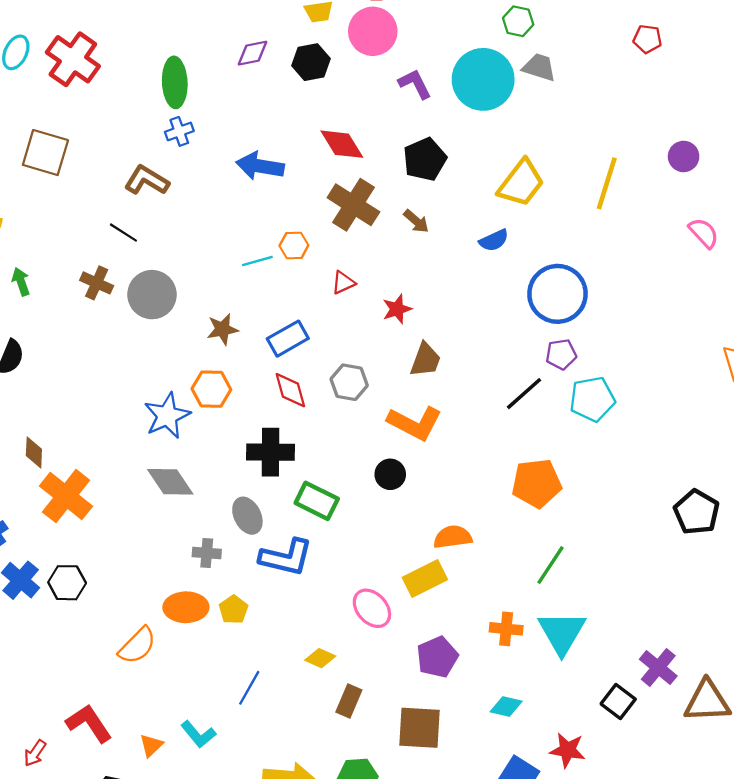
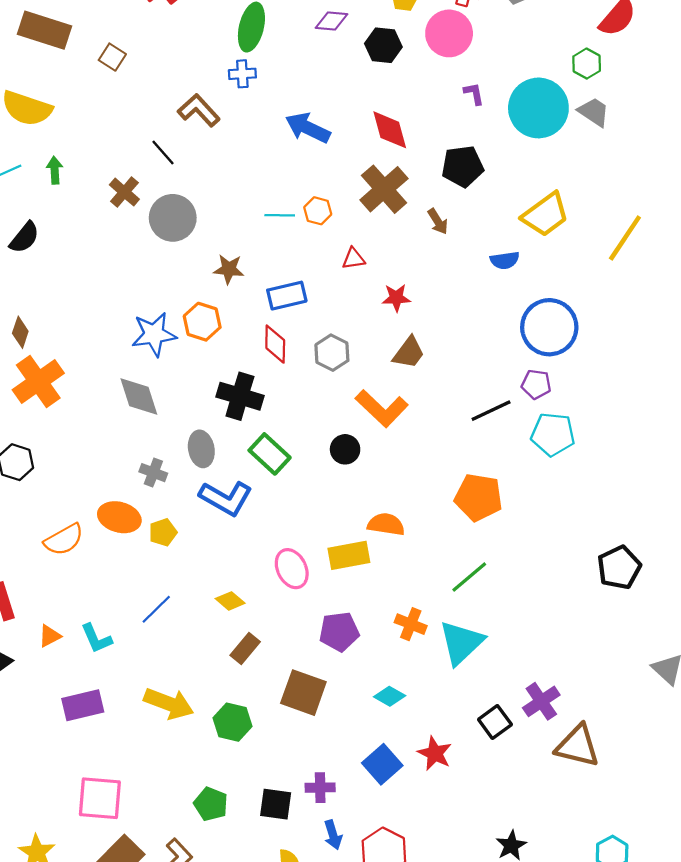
purple L-shape: (415, 84) -> (474, 94), size x0.7
brown square: (45, 153) -> (112, 57), size x0.6

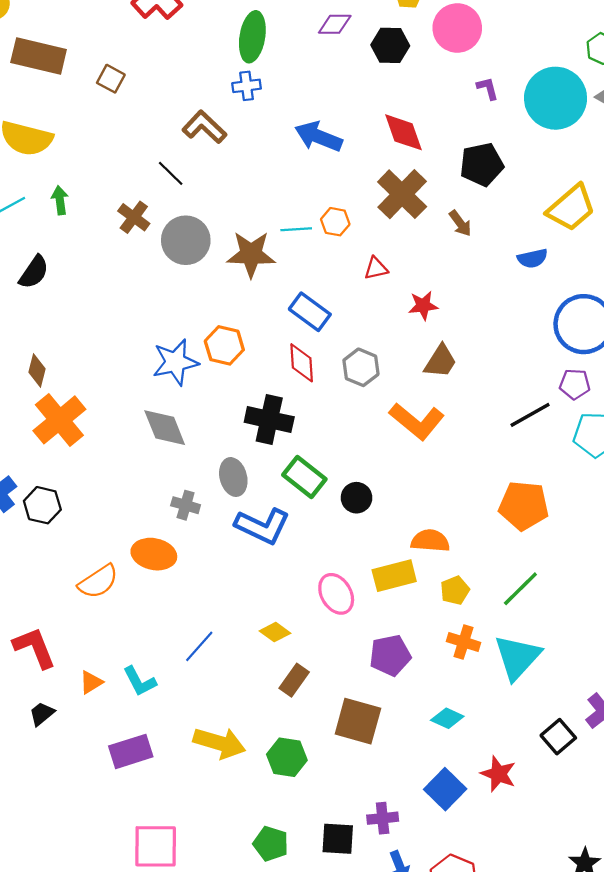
brown star: (229, 269) -> (251, 254), moved, size x1.5
blue rectangle: (287, 296) -> (310, 312), turned 54
black circle: (345, 449) -> (357, 498), moved
yellow pentagon: (163, 532) -> (455, 590), moved

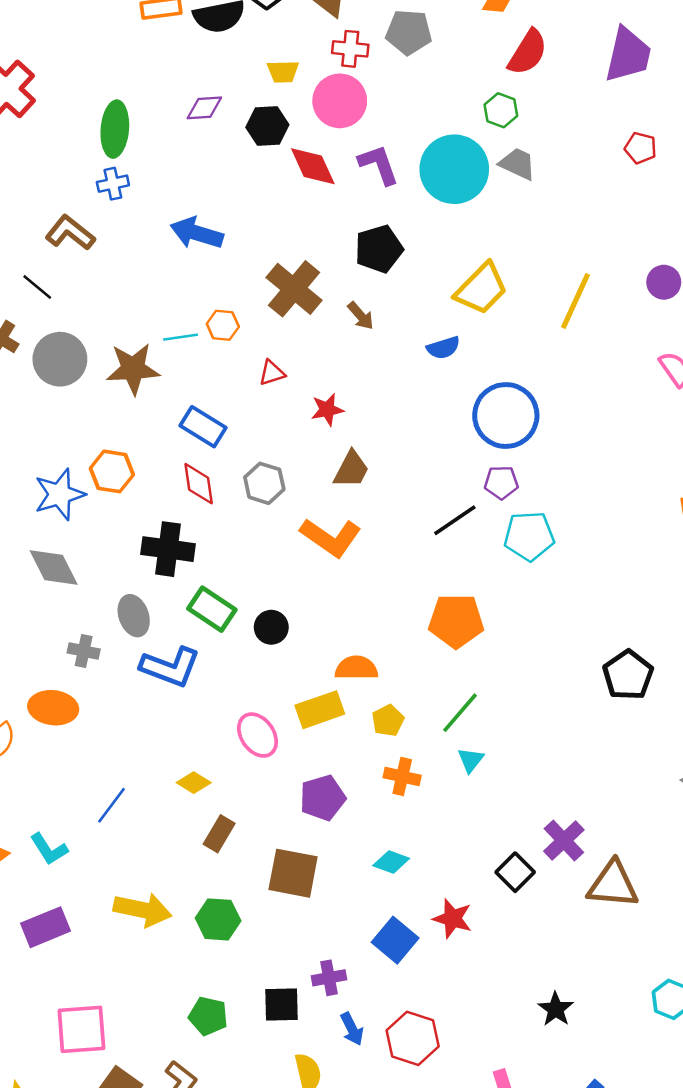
purple L-shape: (488, 88) -> (379, 165), size x1.6
red diamond: (403, 132) -> (313, 166), moved
cyan triangle: (517, 657) -> (471, 760), moved, size x0.5

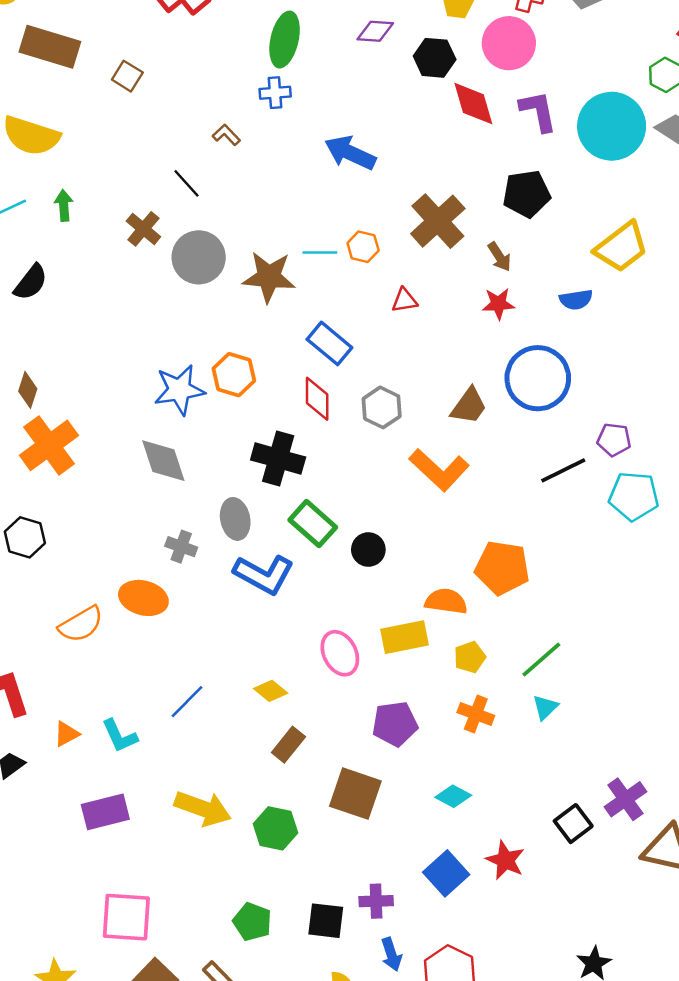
brown L-shape: (70, 233) -> (226, 135), size x0.6
red star: (327, 410) -> (498, 304), moved
blue circle: (506, 415) -> (538, 378), moved
orange pentagon: (456, 621) -> (502, 568), moved

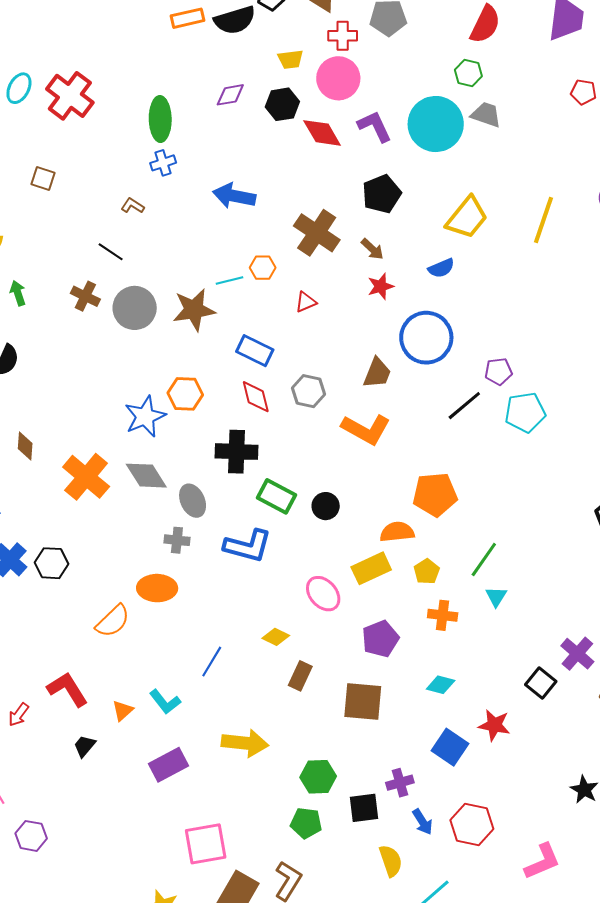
orange cross: (49, 445) -> (86, 477), moved
gray ellipse: (235, 519) -> (193, 501), moved
green hexagon: (275, 828) -> (318, 777), moved

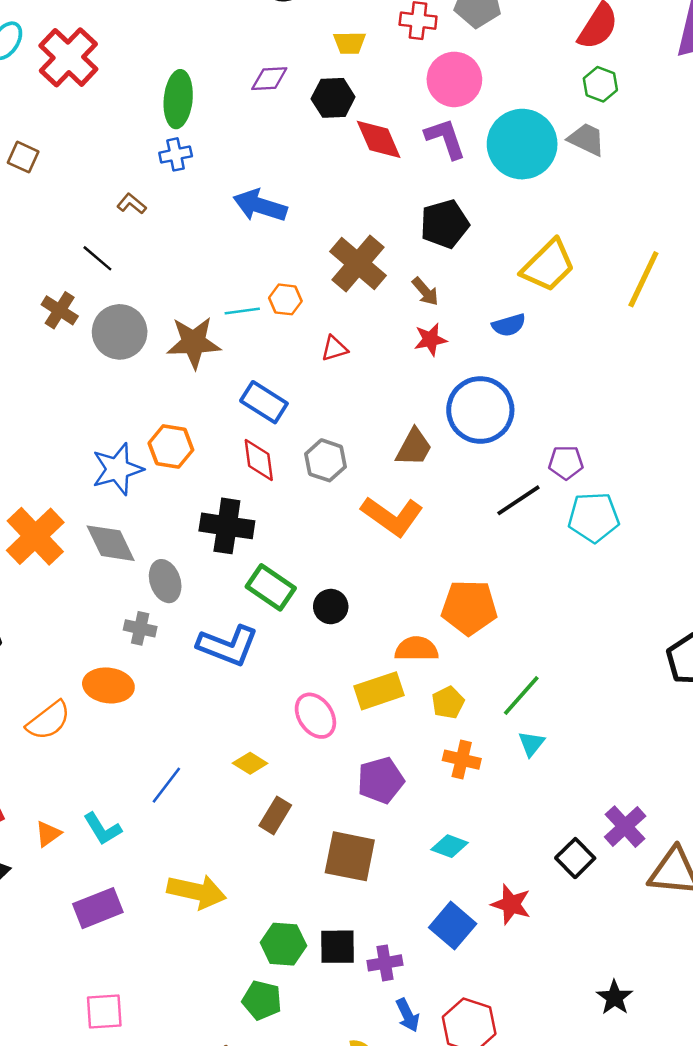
green hexagon: (468, 73) -> (600, 84), moved
pink circle: (338, 78) -> (454, 79), moved
black square: (364, 808) -> (338, 947), moved
pink square: (206, 844) -> (104, 1011), moved, size x0.7

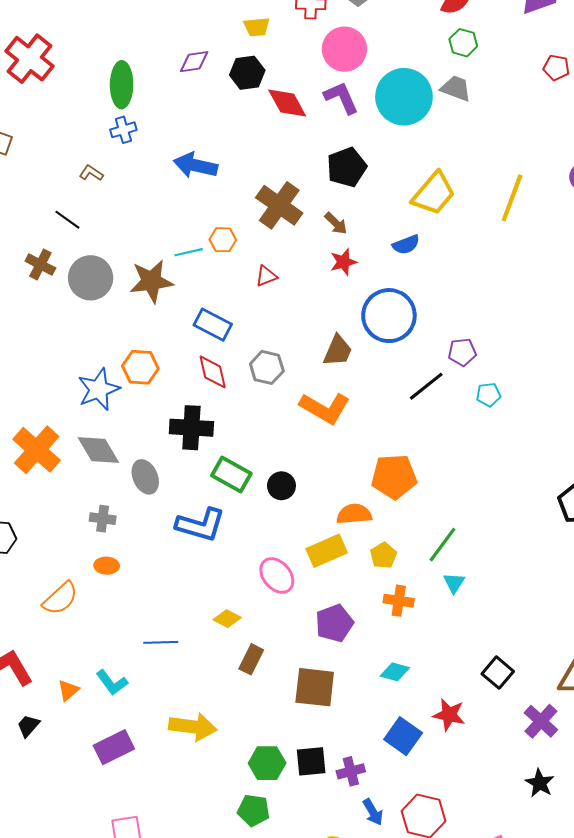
cyan pentagon: (594, 517) -> (488, 395), size x0.6
gray cross: (140, 628) -> (103, 519), moved
orange ellipse: (108, 685) -> (107, 566), size x0.6
blue line: (166, 785) -> (161, 642), turned 56
purple cross: (625, 827) -> (541, 721), moved

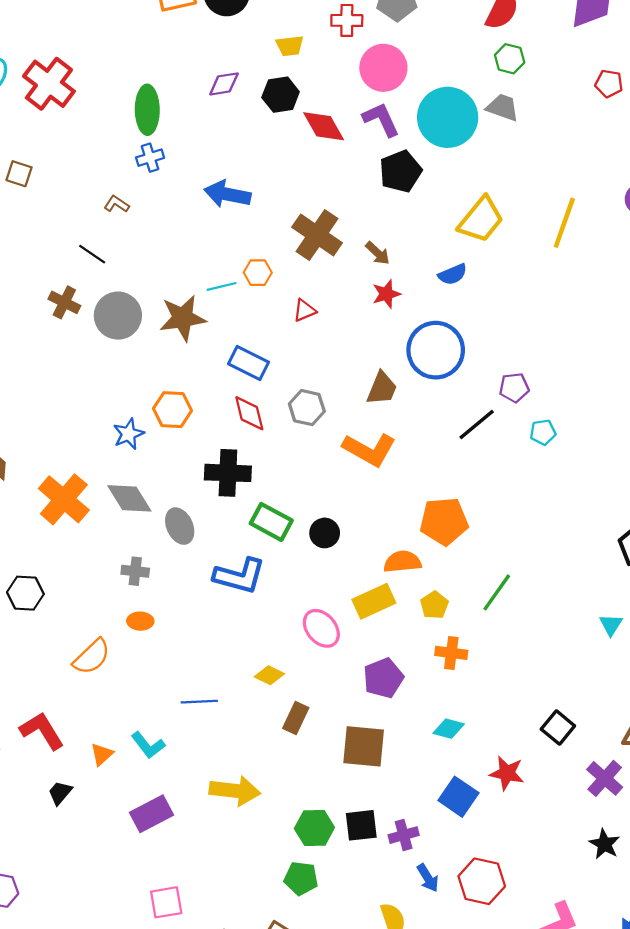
black pentagon: (347, 167) -> (401, 171), moved
blue star: (99, 389) -> (129, 434), size x0.7
cyan triangle: (454, 583) -> (611, 625), moved

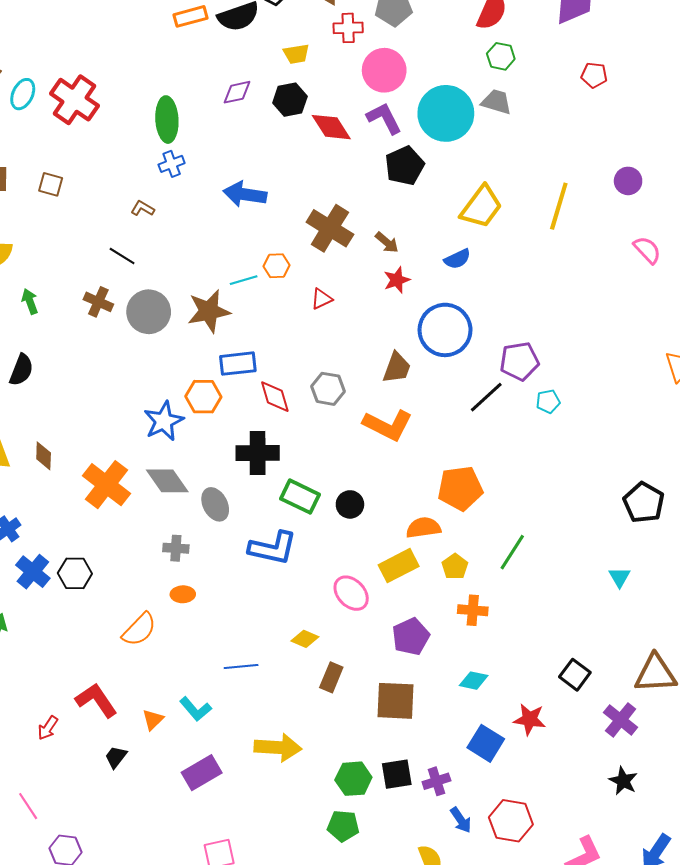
blue rectangle: (249, 363) -> (238, 364), moved, turned -30
purple pentagon: (514, 388) -> (519, 361), size x1.4
blue star: (129, 434) -> (164, 421), size x1.4

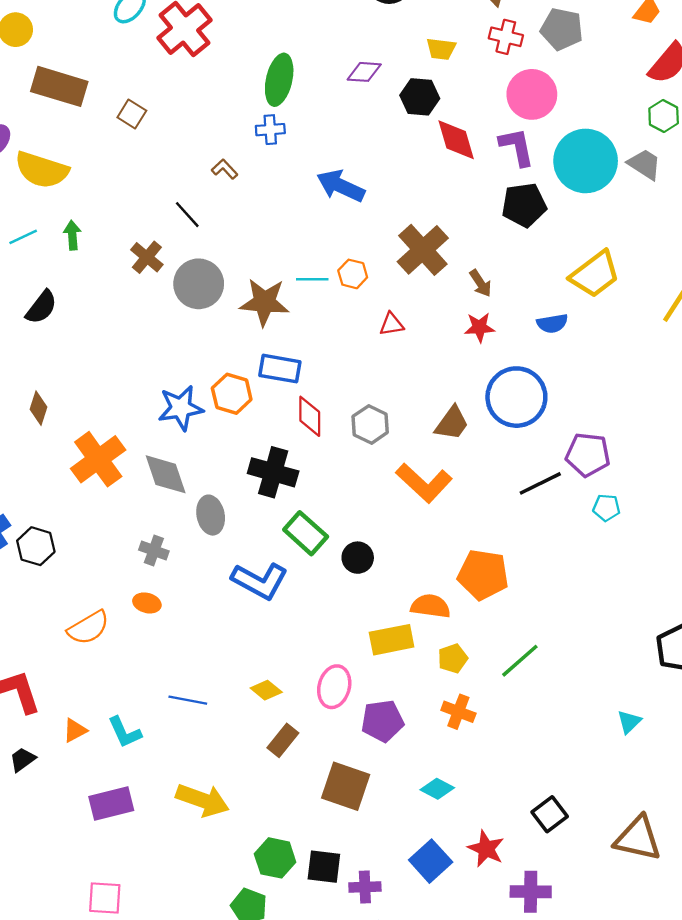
pink ellipse: (351, 593) -> (334, 687), moved, turned 42
purple cross: (621, 720) -> (531, 892), moved, turned 36

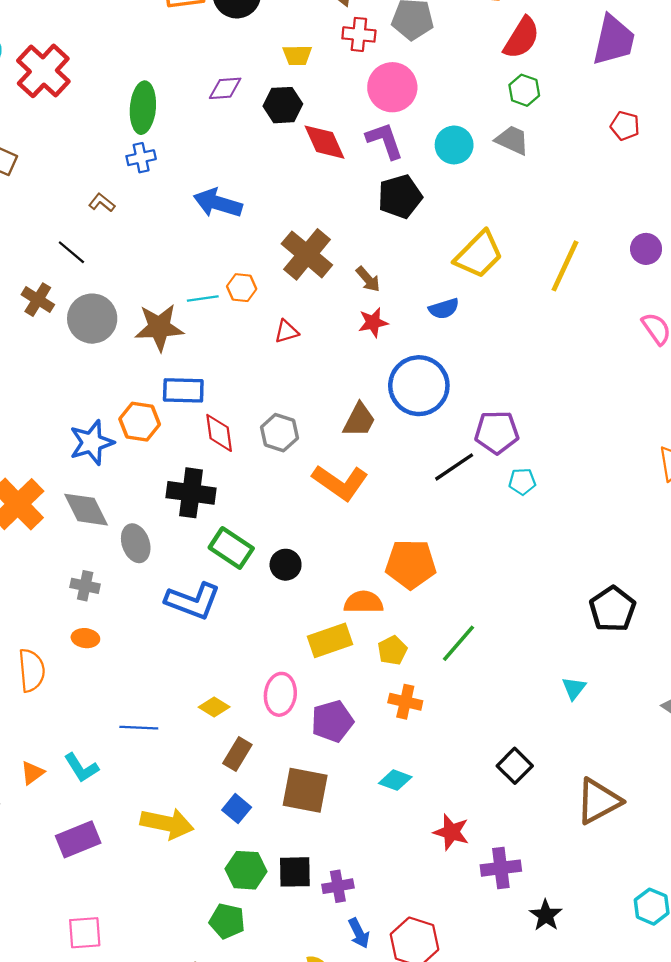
cyan circle: (586, 161) -> (454, 145), size x0.6
orange semicircle: (88, 628) -> (32, 670), turned -57
black square: (550, 814) -> (515, 766), moved
brown triangle: (638, 838) -> (598, 801), turned -33
blue square: (431, 861) -> (237, 809), moved, size x0.7

